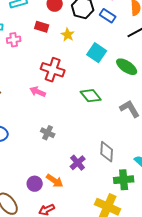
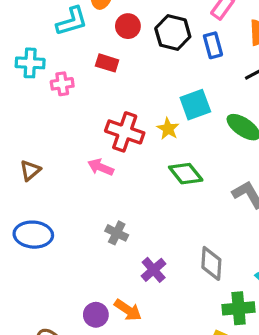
blue rectangle: (108, 16) -> (213, 45), turned 42
yellow star: (68, 35) -> (168, 129), moved
cyan square: (97, 53) -> (195, 105), turned 36
purple cross: (78, 163) -> (154, 270), moved

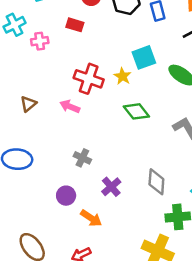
cyan cross: (30, 63) -> (15, 25), turned -30
brown triangle: (30, 170) -> (28, 104), moved
purple circle: (96, 315) -> (66, 196), moved

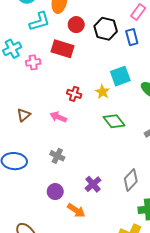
red rectangle: (75, 25) -> (63, 49), size x1.5
red cross: (89, 79) -> (74, 94), size x0.6
gray cross: (82, 158) -> (57, 156), moved
gray diamond: (156, 182) -> (131, 180), turned 40

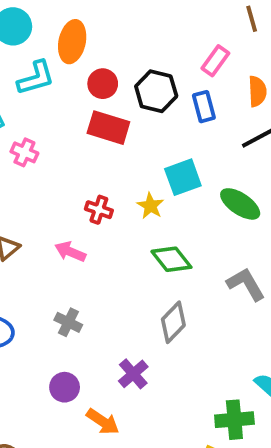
red rectangle: (63, 49) -> (108, 128), moved
pink cross: (33, 62) -> (24, 152), turned 32
gray diamond: (131, 180) -> (173, 322), moved

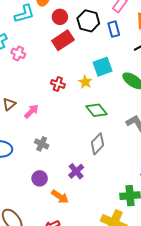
red rectangle: (108, 128) -> (63, 40), turned -50
pink arrow: (70, 252) -> (31, 111), moved, turned 112

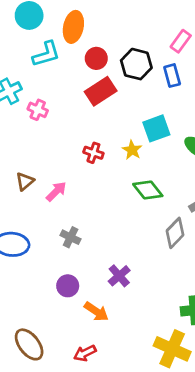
gray diamond: (97, 144) -> (175, 233), moved

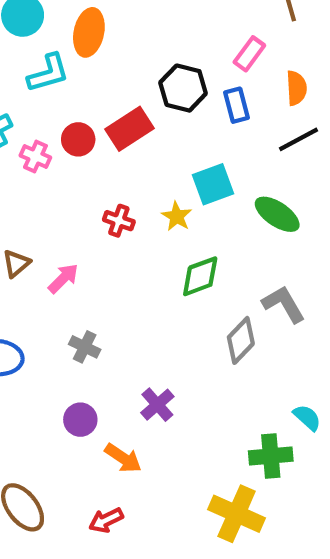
red circle: (96, 58) -> (78, 139), moved
green diamond: (148, 190) -> (200, 276), turned -72

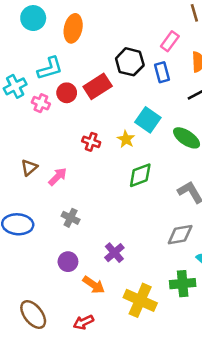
cyan L-shape: (48, 73) -> (50, 68), moved
cyan square: (213, 184) -> (148, 120), turned -35
gray diamond: (241, 340) -> (180, 235), moved, turned 36
yellow cross: (237, 514) -> (140, 300), moved

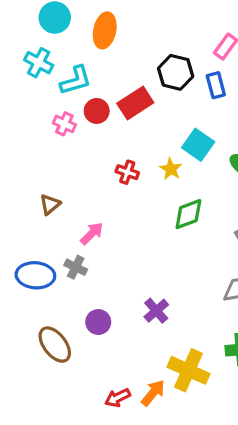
cyan cross: (15, 86) -> (39, 63), moved, turned -35
pink arrow: (58, 177) -> (92, 233), moved
gray cross: (71, 218) -> (76, 267), moved
orange arrow: (94, 285) -> (153, 393), moved, turned -85
brown ellipse: (33, 314) -> (55, 345), moved

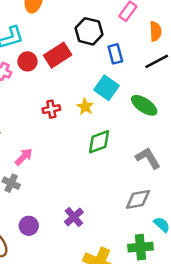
blue rectangle: (216, 85) -> (115, 54), moved
red cross: (127, 172) -> (51, 109), turned -30

